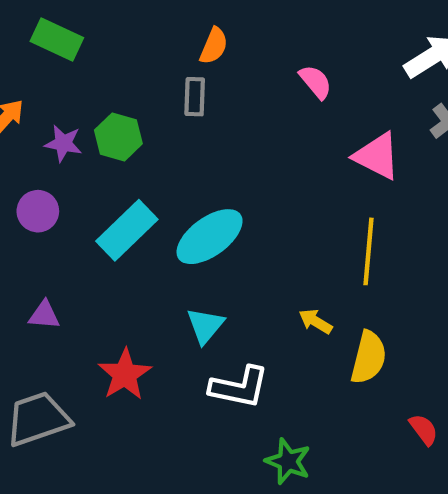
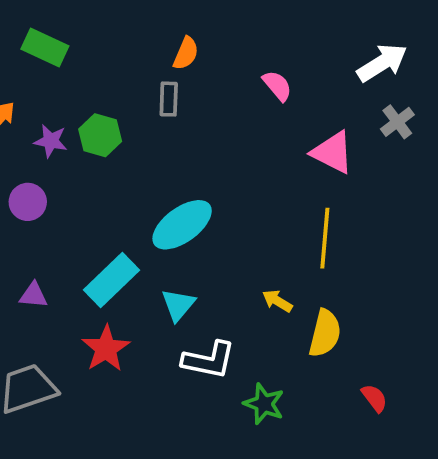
cyan rectangle: (127, 230) -> (112, 280), moved
green star: (288, 461) -> (264, 404), moved

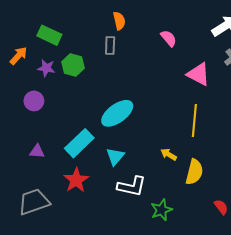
green rectangle: (45, 48) -> (49, 35), moved
orange semicircle: (186, 53) -> (119, 21), turned -36
green star: (264, 404) -> (161, 210), turned 30

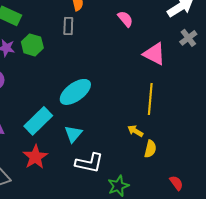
yellow arrow: (169, 154) -> (135, 131), moved
yellow semicircle: (194, 172) -> (150, 149), size x0.7

